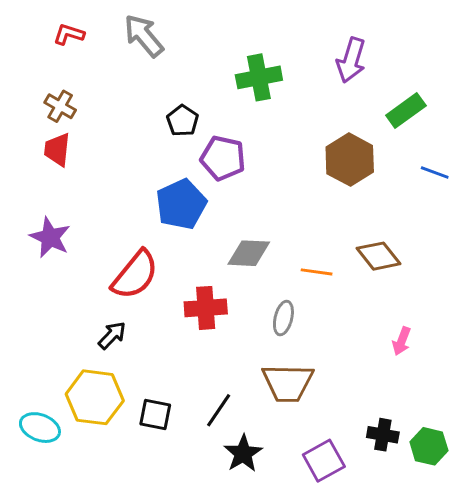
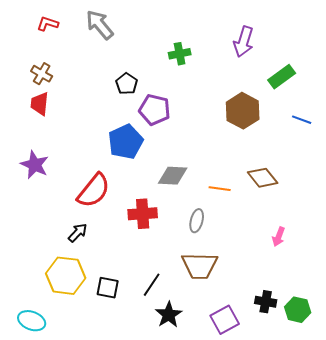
green cross: (259, 77) -> (180, 54), size x0.7
cyan ellipse: (40, 428) -> (32, 321), moved

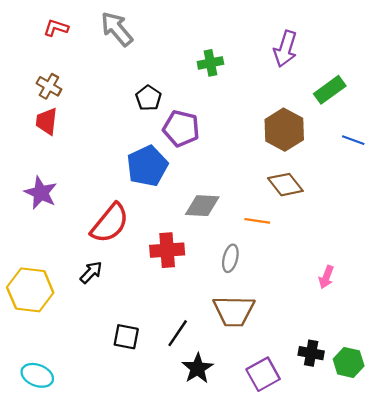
brown diamond: (263, 178) -> (285, 185), moved
yellow hexagon: (66, 276) -> (30, 290), moved

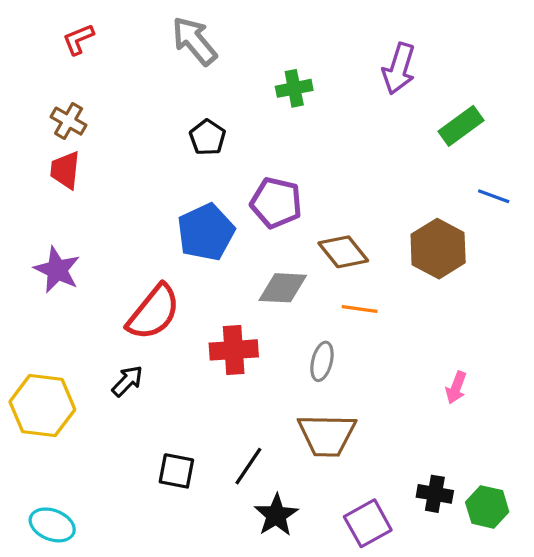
red L-shape: (56, 28) -> (78, 39), turned -40
gray arrow: (117, 29) -> (194, 41), moved
purple pentagon: (181, 128) -> (276, 203), moved
brown hexagon: (284, 130) -> (438, 249), moved
brown diamond: (285, 185) -> (343, 252), moved

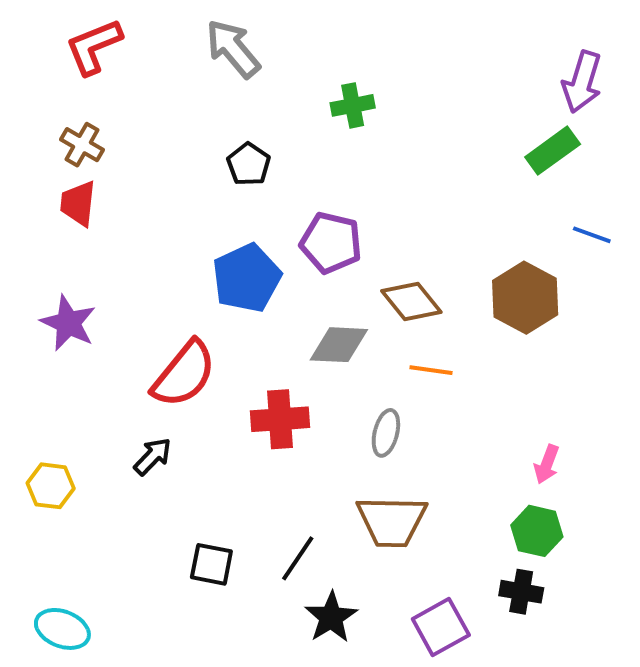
red L-shape: (78, 39) -> (94, 47), size x1.5
purple arrow: (399, 69) -> (582, 82), moved
yellow hexagon: (42, 406) -> (51, 486), size x0.6
green hexagon: (487, 507) -> (537, 531), moved

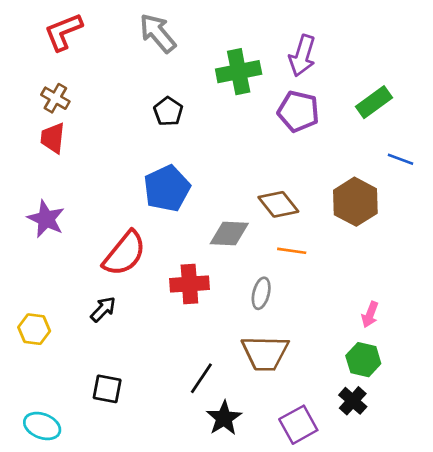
purple arrow: (582, 82) -> (302, 56), moved
green cross: (353, 105) -> (239, 72), size x1.5
purple pentagon: (331, 243) -> (298, 111), moved
black square: (211, 564) -> (107, 389), moved
black cross: (521, 592) -> (353, 401), turned 32

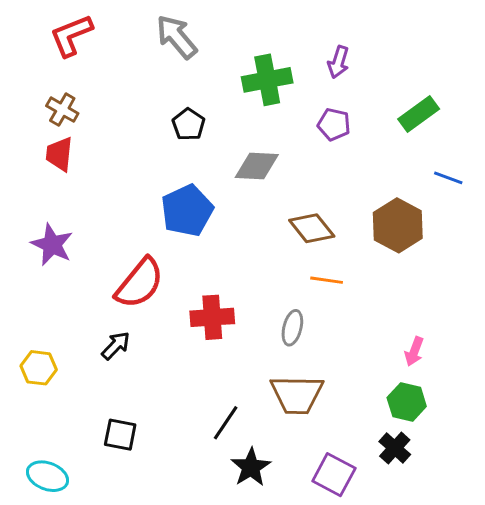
purple arrow: (302, 56) -> (338, 62), size x0.7
purple pentagon: (298, 111) -> (334, 124), size x0.7
gray diamond: (229, 234) -> (257, 166), moved
purple square: (298, 425) -> (334, 475), turned -33

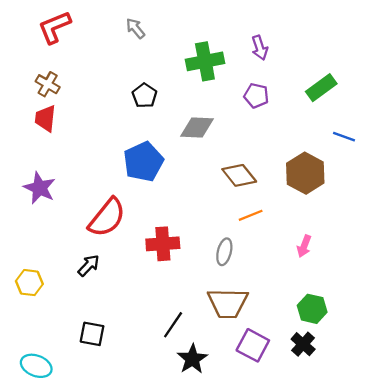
gray arrow: (177, 37) -> (135, 28), size x0.6
purple arrow: (338, 62) -> (260, 48), turned -35
orange line: (327, 280) -> (251, 215), turned -30
pink arrow: (414, 351) -> (304, 246), moved
purple square: (334, 475) -> (253, 345), moved

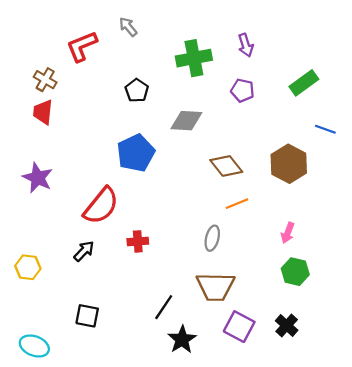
red L-shape: (54, 27) -> (82, 46), moved
red cross: (163, 244) -> (138, 241), moved, size x0.7
green hexagon: (312, 309) -> (295, 272), moved

